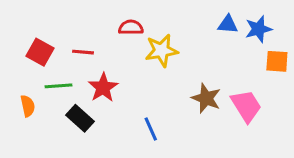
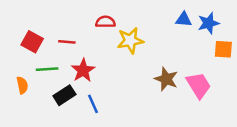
black rectangle: (80, 118) -> (64, 95), turned -75
blue line: (151, 129) -> (93, 104), moved

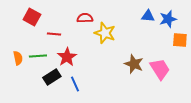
yellow star: (130, 41) -> (105, 33), turned 30
red square: (32, 42) -> (32, 17), moved
orange semicircle: (22, 85) -> (18, 58), moved

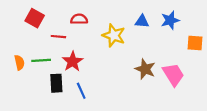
blue triangle: (148, 16) -> (142, 21), moved
red semicircle: (85, 18) -> (79, 19), moved
blue star: (168, 19) -> (170, 20), moved
black rectangle: (52, 77) -> (56, 83), turned -60

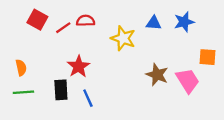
red line: (58, 37) -> (63, 28), moved, turned -40
orange square: (195, 43) -> (208, 57), moved
green line: (41, 60) -> (23, 92), moved

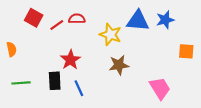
blue triangle: (154, 23) -> (138, 21), size x1.6
orange semicircle: (21, 68) -> (12, 49), moved
brown star: (157, 75) -> (119, 65), moved, turned -30
pink trapezoid: (188, 81) -> (160, 88), moved

